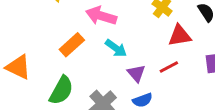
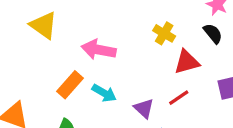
cyan arrow: (116, 48) -> (104, 93), moved

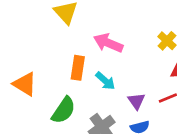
orange rectangle: (70, 85) -> (78, 68), turned -45

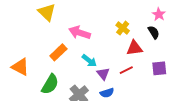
orange rectangle: (78, 68) -> (58, 52), turned 42
cyan arrow: (105, 81) -> (89, 61), moved

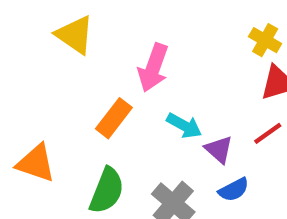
yellow cross: (123, 28) -> (265, 40), moved
pink arrow: (80, 33) -> (153, 68), turned -80

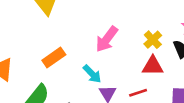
pink arrow: (153, 68) -> (107, 39), moved

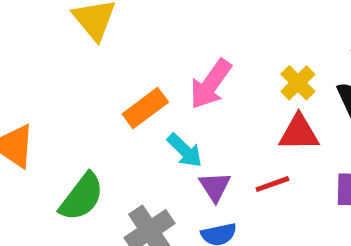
orange rectangle: (54, 57) -> (145, 108), moved

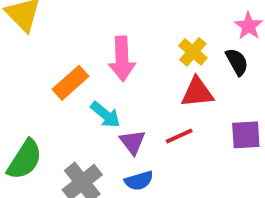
pink arrow: (211, 84) -> (122, 59), turned -33

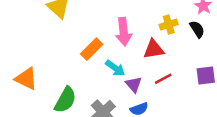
yellow cross: (193, 52) -> (169, 25), turned 36
red triangle: (197, 92) -> (154, 49), moved

